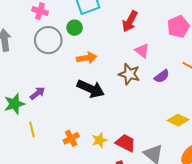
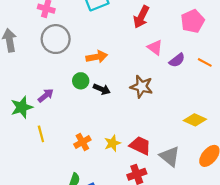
green circle: (75, 28) -> (81, 81), moved
brown star: (129, 74) -> (142, 87), moved
purple semicircle: (162, 76) -> (177, 60), moved
black arrow: (91, 89) -> (102, 89), size x0.6

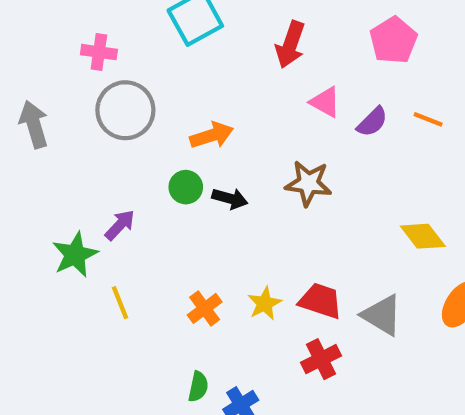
yellow diamond: (195, 120) -> (423, 236), turned 35

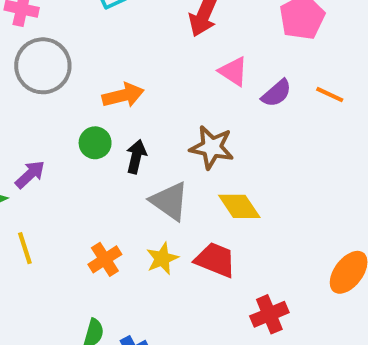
black arrow: (230, 199) -> (136, 157), turned -96
yellow diamond: (423, 236) -> (239, 206), moved
gray triangle: (382, 315) -> (170, 201), moved
red cross: (321, 359) -> (269, 314), moved

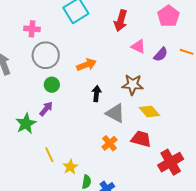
green circle: (95, 143) -> (52, 85), moved
yellow line: (25, 248) -> (49, 155), moved
orange cross: (105, 259) -> (109, 143), moved
yellow star: (162, 259) -> (70, 167), moved
red cross: (269, 314) -> (171, 162), size x1.4

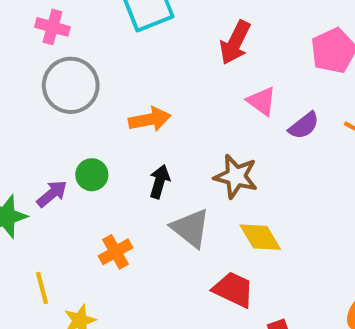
green circle: (52, 85) -> (92, 175), moved
orange cross: (109, 143) -> (115, 252), moved

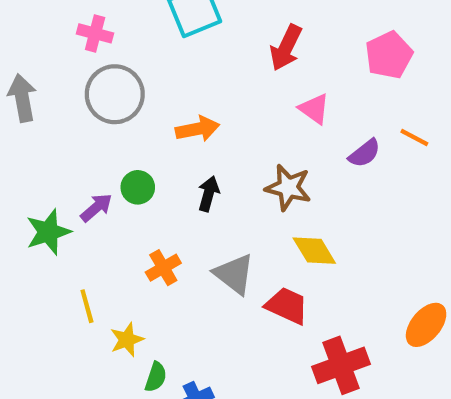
purple semicircle: (304, 126) -> (364, 153), moved
gray triangle: (191, 228) -> (234, 274), moved

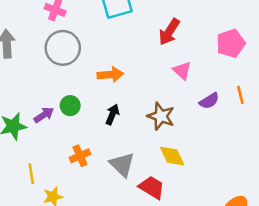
orange line: (414, 138) -> (240, 95), turned 42

